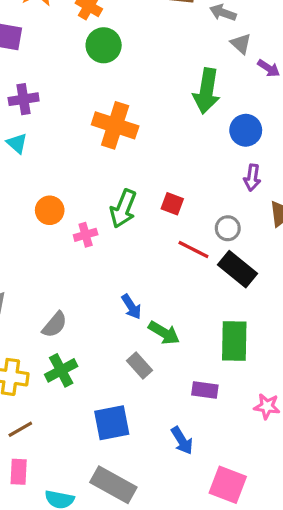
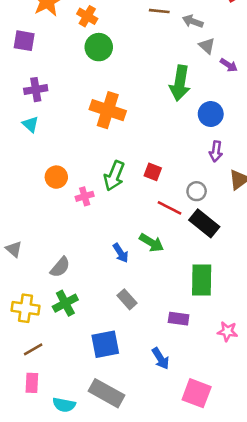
green arrow: (164, 333) -> (152, 243), moved

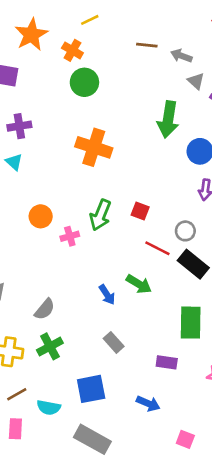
blue arrow: (161, 358) -> (148, 404), turned -35
pink square: (197, 393) -> (185, 439), size x0.6
cyan semicircle: (64, 405) -> (49, 407), moved

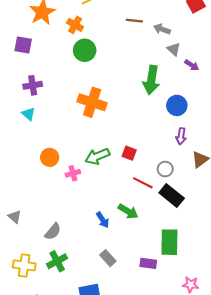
green arrow: (100, 215) -> (97, 156), turned 45
purple rectangle: (167, 362) -> (148, 263), moved

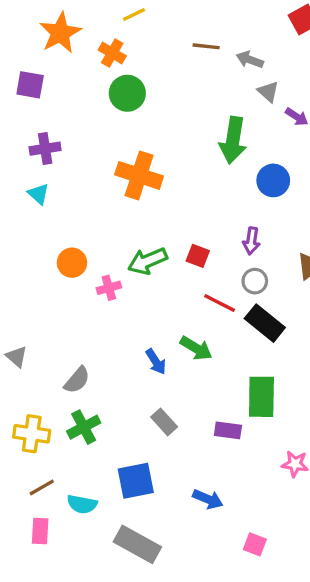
purple arrow: (181, 136) -> (251, 241), moved

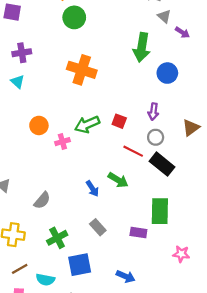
green cross: (84, 427) -> (57, 238), moved

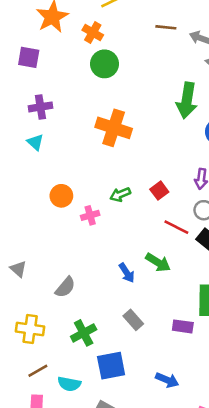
red square: (119, 121) -> (159, 191), turned 32
green arrow: (87, 124) -> (120, 194), size x0.7

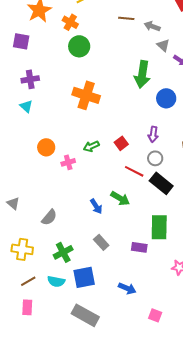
cyan semicircle: (69, 384) -> (56, 281), moved

